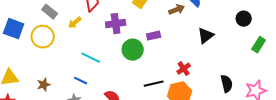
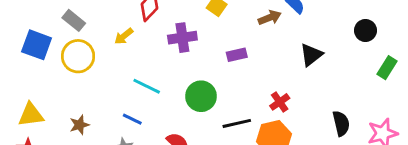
gray rectangle: (50, 12) -> (74, 20), moved
green circle: (133, 50) -> (201, 96), moved

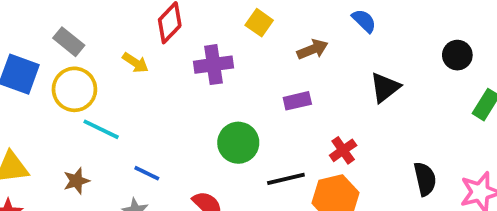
brown arrow: (270, 18) -> (313, 49), moved
yellow arrow: (124, 36) -> (135, 63), turned -108
purple rectangle: (237, 55) -> (297, 101), moved
cyan line: (147, 86) -> (101, 129), moved

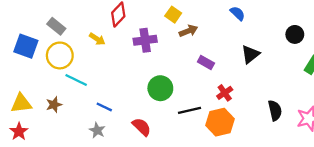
brown arrow: (313, 49) -> (188, 31), moved
purple rectangle: (297, 101) -> (206, 62), moved, turned 42
brown star: (76, 181) -> (54, 105), moved

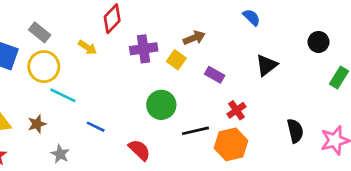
yellow square: (173, 15) -> (176, 60), moved
gray star: (97, 130) -> (60, 154), moved

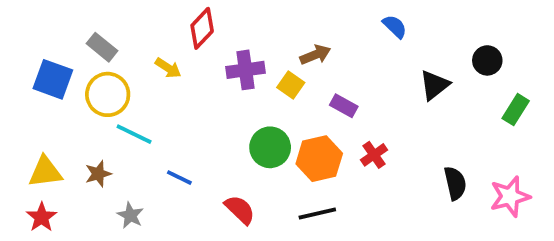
black triangle: (267, 65) -> (434, 85), moved
black line: (195, 131) -> (317, 213), moved
orange hexagon: (231, 144) -> (319, 159), moved

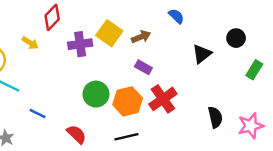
brown arrow: (315, 55) -> (141, 37), moved
yellow square: (291, 85) -> (109, 33), moved, size x1.5
red cross: (374, 155) -> (163, 99), size x1.6

